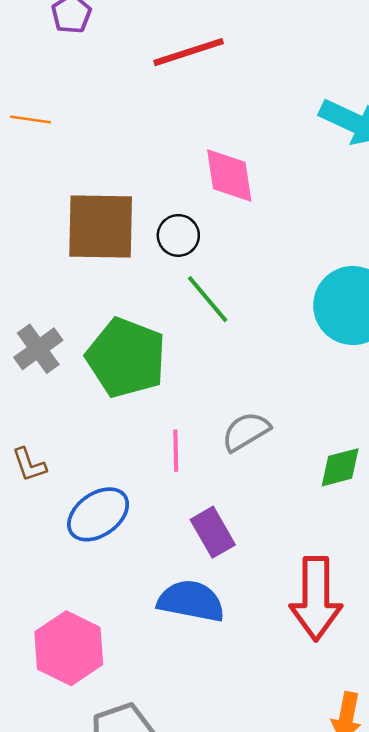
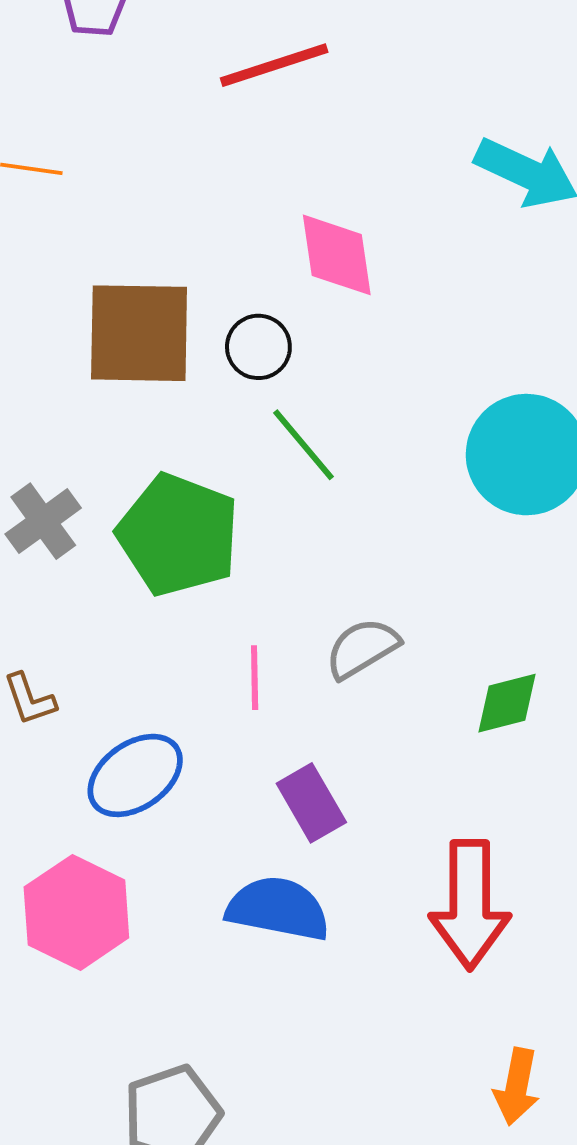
pink hexagon: (69, 648) -> (76, 912), moved

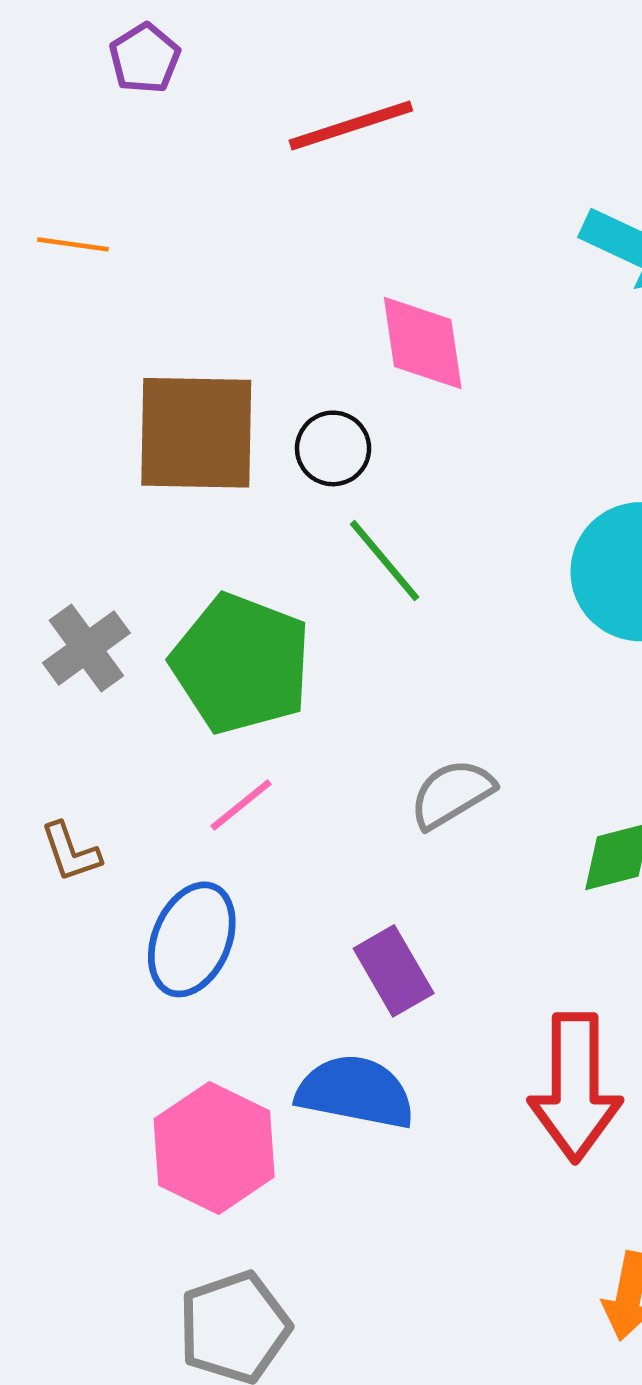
pink line: (255, 678) -> (241, 805), moved, turned 52
blue ellipse: (135, 775) -> (192, 939), turned -32
pink hexagon: (76, 912) -> (214, 1148), moved

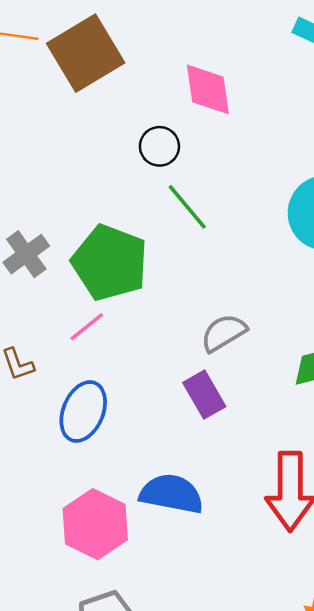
brown square: (196, 433) -> (86, 53), moved, turned -32
pink line: (241, 805) -> (87, 327), moved
purple rectangle: (394, 971) -> (204, 395), moved

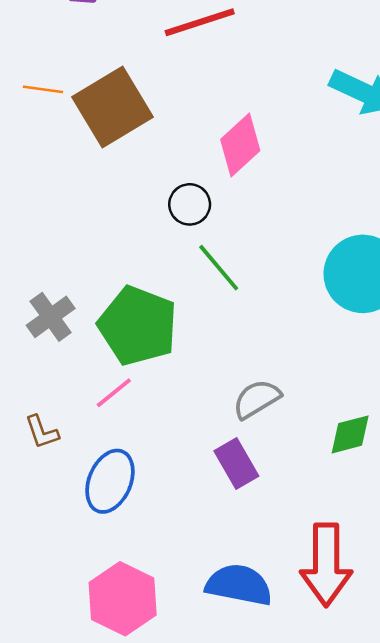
pink diamond: (208, 89) -> (240, 145), turned 56
blue semicircle: (172, 494) -> (239, 585), moved

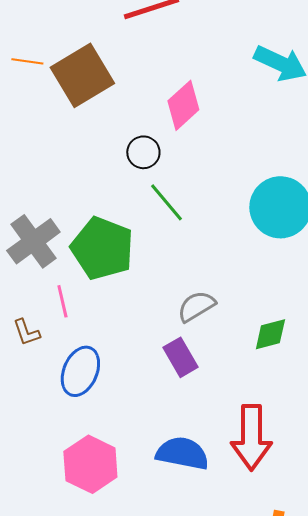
gray cross: (51, 317) -> (33, 241), size x1.4
pink line: (114, 393) -> (62, 301), moved, turned -64

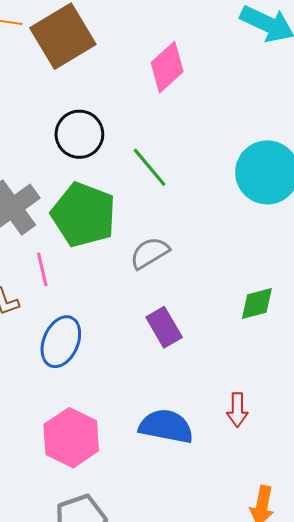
black circle: (143, 152) -> (79, 134), moved, size x1.4
gray semicircle: (196, 306) -> (150, 253), moved
red arrow: (251, 437) -> (237, 410), size x0.5

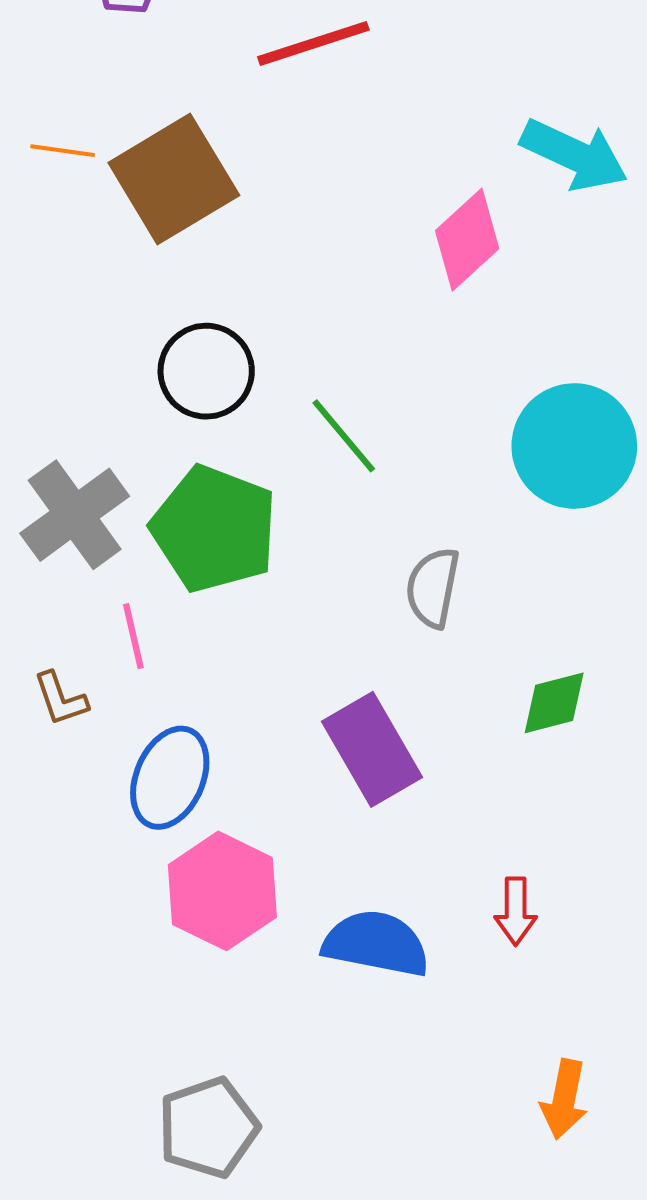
pink diamond: (167, 67) -> (467, 240), moved
gray semicircle: (150, 253) -> (433, 588), moved, turned -48
purple rectangle: (164, 327) -> (372, 749), size x1.4
pink hexagon: (71, 438) -> (222, 891), moved

